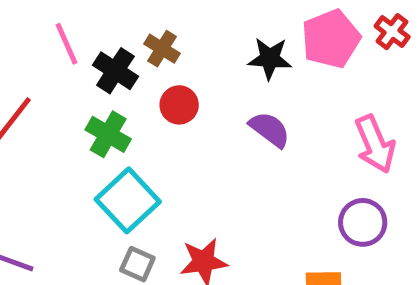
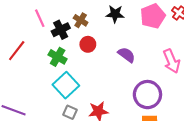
black star: (270, 58) -> (115, 14), moved
black cross: (115, 71) -> (61, 30), turned 30
purple circle: (363, 222) -> (147, 95), moved, size x1.4

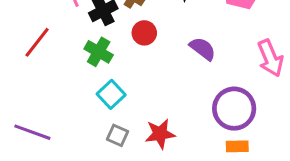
cyan square: (66, 85) -> (111, 94), size x0.7

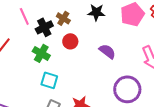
cyan square: (111, 94) -> (49, 80), turned -30

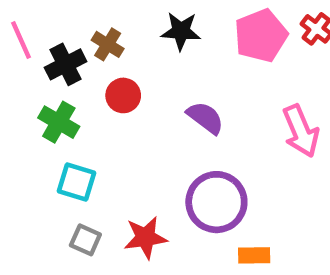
purple circle: (127, 89) -> (216, 202), moved

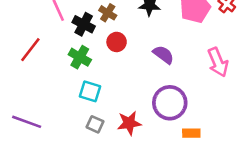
black cross: (65, 64) -> (84, 24), turned -35

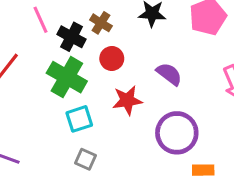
green cross: (80, 57) -> (67, 77), size x1.4
cyan square: (90, 91) -> (79, 119), turned -35
red star: (129, 123) -> (127, 100), moved

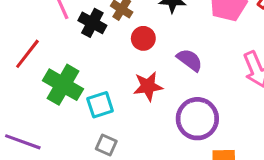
red circle: (112, 58) -> (143, 38), moved
green cross: (67, 77) -> (63, 85), moved

